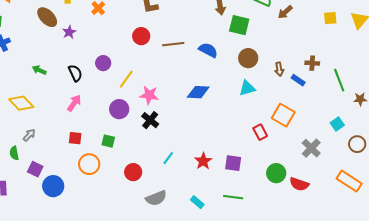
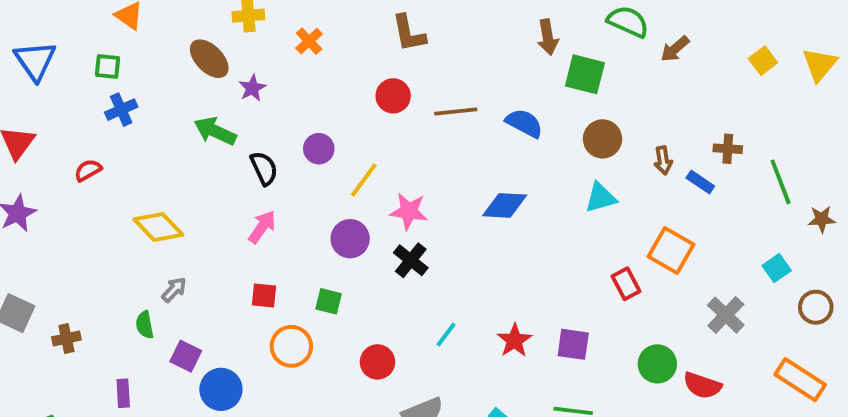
yellow square: (330, 18) -> (763, 61), turned -32
green arrow: (39, 70) -> (215, 131), moved, size x1.5

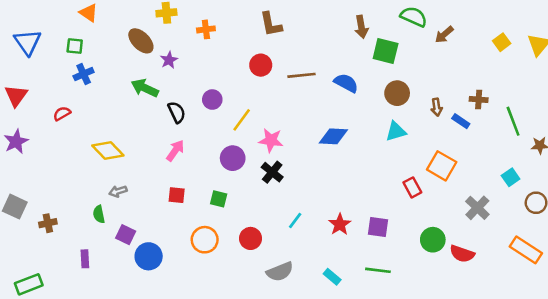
orange cross: (309, 41) -> (206, 29), turned 36
gray arrow: (174, 290) -> (118, 191), turned -150
orange circle: (291, 346) -> (205, 240), moved

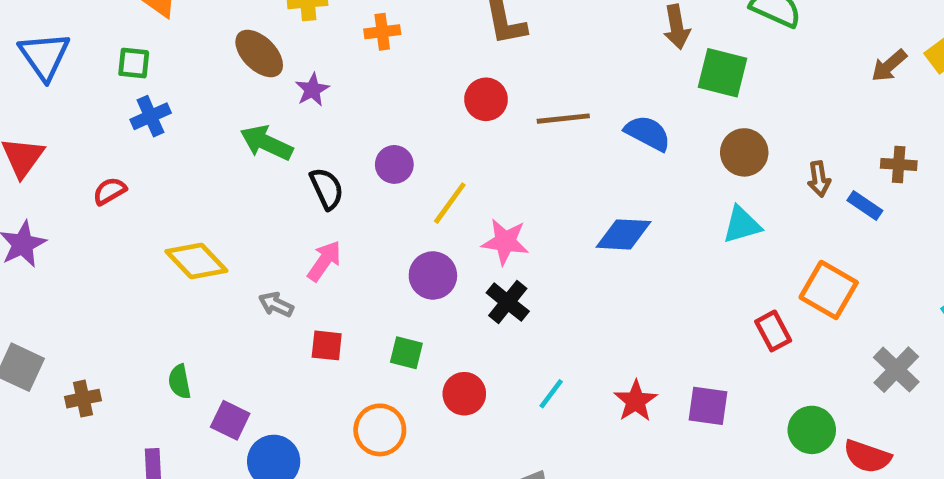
brown arrow: (444, 35) -> (889, 66), moved
gray arrow: (118, 191) -> (276, 304), moved, turned 42
red circle: (251, 238) -> (464, 394), moved

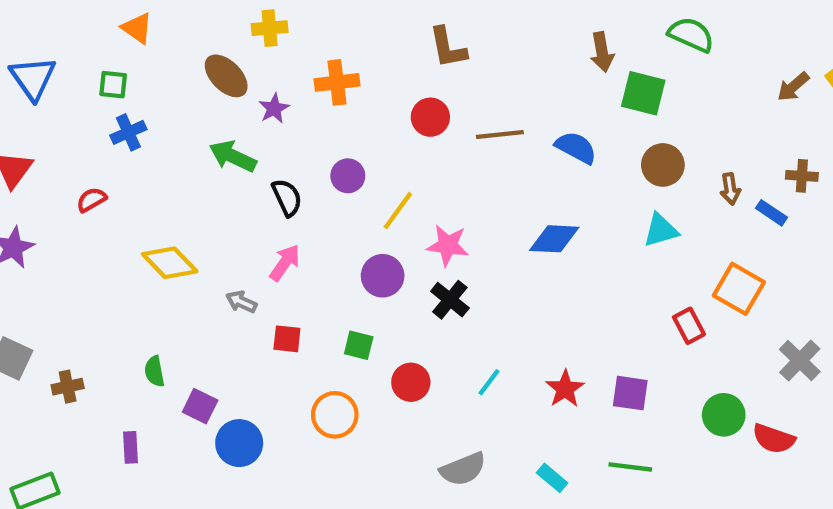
orange cross: (382, 32) -> (337, 82), moved, size x1.4

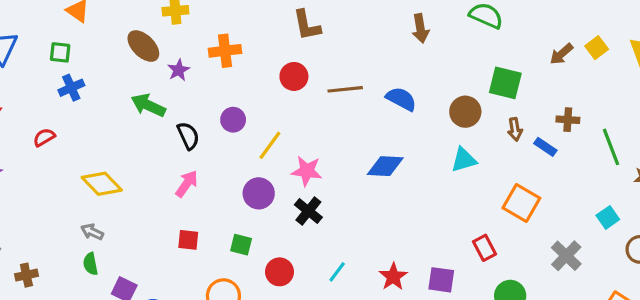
green square: (643, 93) -> (505, 83), moved
gray arrow: (241, 302) -> (92, 232), moved
red rectangle: (689, 326) -> (485, 248), moved

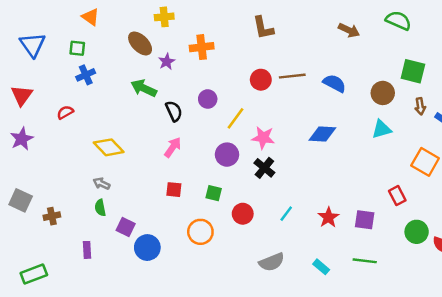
brown arrow: (420, 28) -> (349, 30), turned -55
red circle: (294, 76) -> (261, 80), moved

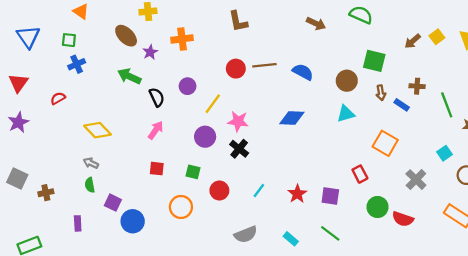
green line: (365, 261) -> (330, 233), turned 30

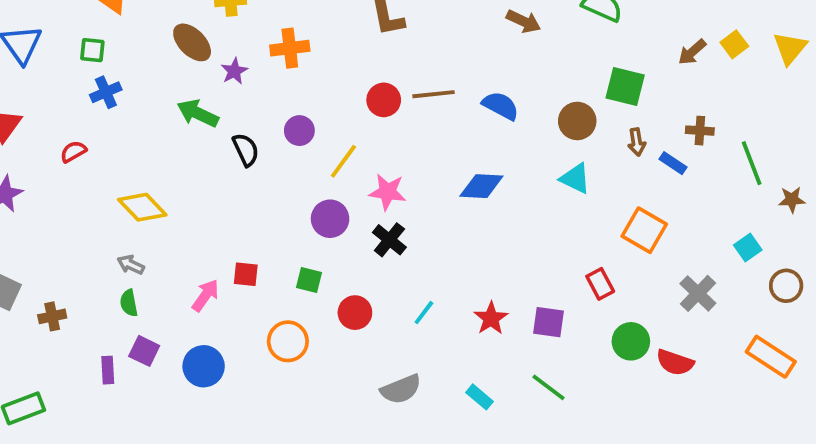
cyan triangle: (346, 114) -> (575, 178), turned 42
pink arrow: (156, 130) -> (205, 295), moved
purple square: (113, 203) -> (144, 351), moved

